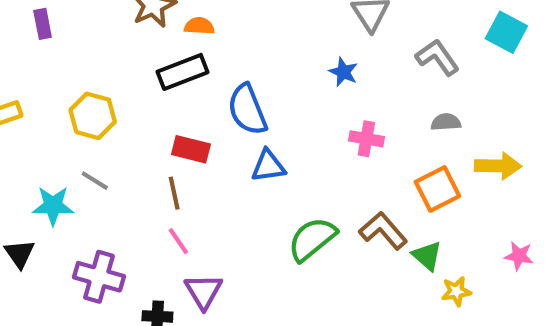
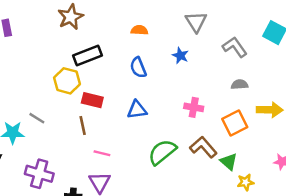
orange semicircle: (199, 26) -> (139, 30), moved
blue semicircle: (247, 110) -> (138, 68), moved, size x0.7
yellow hexagon: (93, 116) -> (67, 81), moved
pink cross: (366, 139) -> (194, 107), moved
pink line: (178, 241) -> (102, 153), moved, turned -42

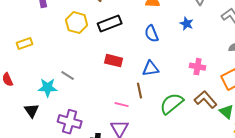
yellow hexagon: (67, 81) -> (77, 23), moved
brown line: (83, 125) -> (140, 91), moved

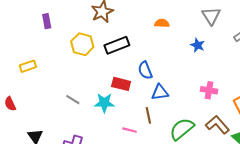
blue semicircle: (152, 34) -> (145, 70), moved
cyan star: (48, 88) -> (104, 103), moved

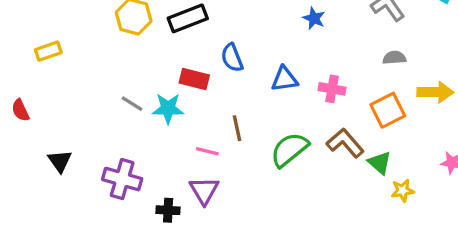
blue triangle: (160, 92) -> (284, 79), moved
gray line: (73, 100) -> (132, 104), moved

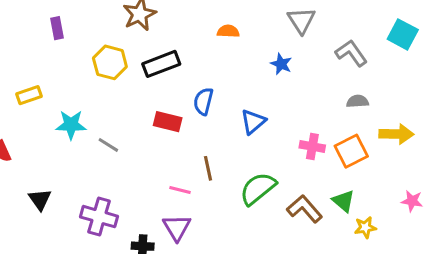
blue semicircle: (232, 58) -> (203, 101), turned 36
blue triangle: (284, 79) -> (253, 122), turned -32
pink cross: (332, 89) -> (312, 146), moved
cyan star: (168, 109) -> (71, 125), moved
brown L-shape: (345, 143) -> (305, 209), moved

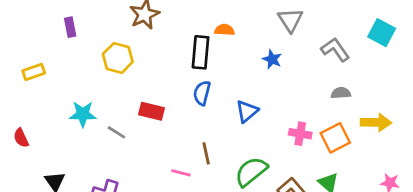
black rectangle: (161, 64) -> (201, 52), moved, turned -64
yellow rectangle: (29, 95) -> (34, 72), moved
red rectangle: (168, 122) -> (151, 111), moved

